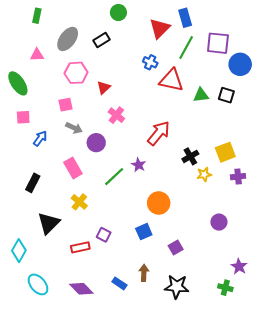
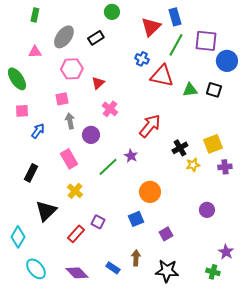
gray arrow: (74, 128) -> (70, 121), turned -126
red rectangle: (80, 247) -> (76, 234), turned -36

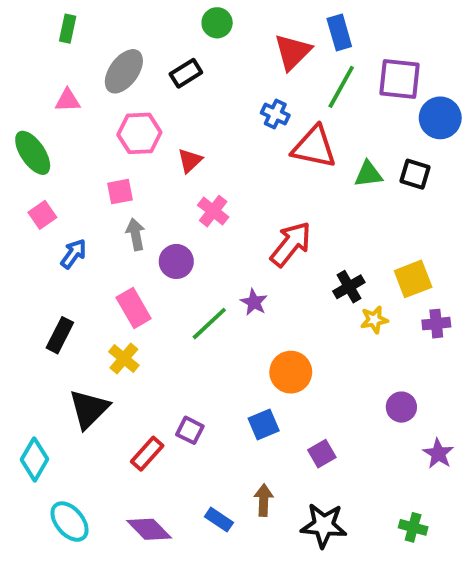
pink square: (22, 111) -> (42, 215), turned -32
yellow cross: (75, 191) -> (124, 359), moved
purple star: (226, 252) -> (438, 454), moved

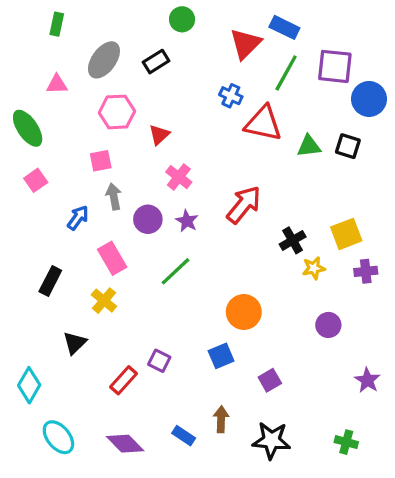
blue rectangle: (339, 32) -> (284, 27), turned -48
blue arrow: (73, 254) -> (78, 218), moved
purple star: (254, 302) -> (187, 221), moved
purple circle: (401, 407) -> (328, 325), moved
black triangle: (89, 409) -> (75, 343), size x0.7

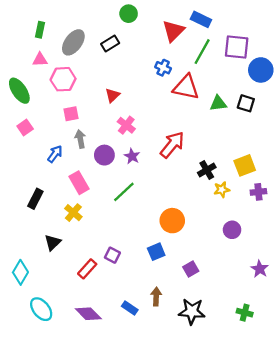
green rectangle: (57, 24) -> (40, 30), moved
pink hexagon: (117, 112) -> (63, 79), moved

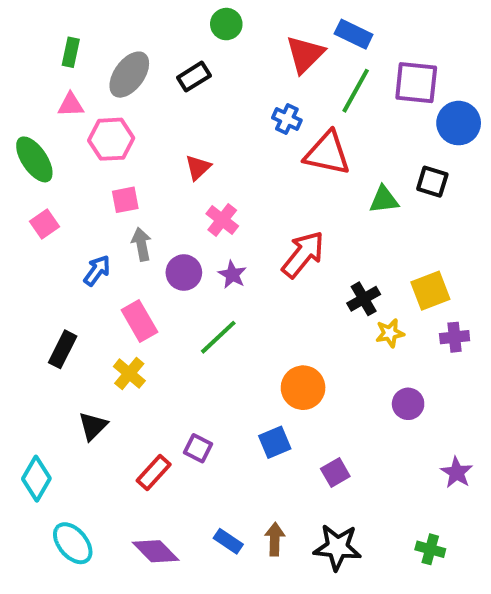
green triangle: (218, 103) -> (384, 200), moved
brown arrow: (156, 296) -> (275, 539), moved

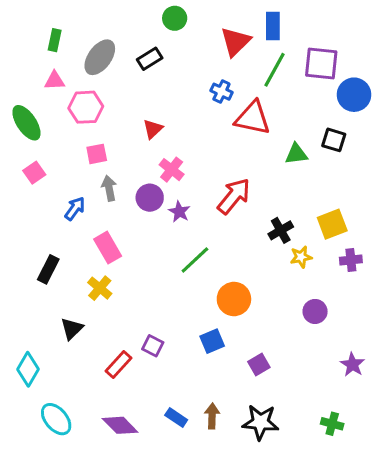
blue rectangle: (354, 34) -> (273, 26), turned 64
purple circle: (184, 273) -> (150, 198), moved
green line: (218, 337) -> (195, 260), moved

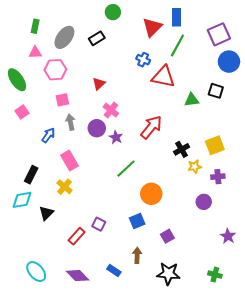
purple square: (321, 63) -> (219, 34), moved, turned -30
purple cross: (351, 260) -> (218, 177), moved
cyan diamond: (28, 369) -> (22, 200), moved, turned 50
brown arrow: (212, 416) -> (137, 255), moved

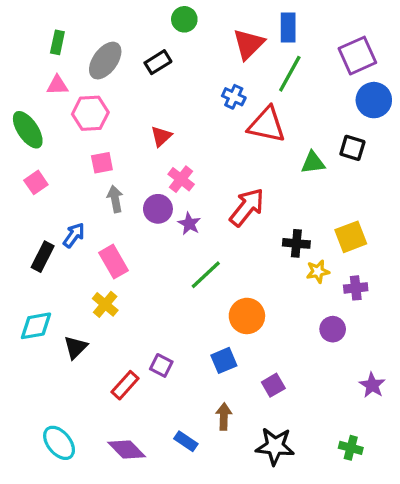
blue arrow: (48, 135) -> (74, 235), moved
black cross: (182, 149) -> (296, 243), turned 35
black rectangle: (31, 175) -> (43, 257), moved

